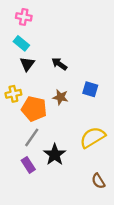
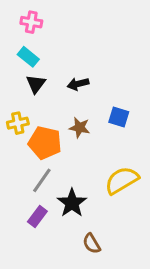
black arrow: (59, 64) -> (78, 84), turned -49
purple rectangle: (28, 165) -> (37, 216), turned 70
brown semicircle: (98, 181) -> (92, 244), moved

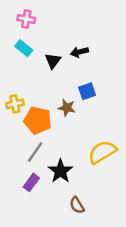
black triangle: (36, 84) -> (53, 61), moved
black arrow: (78, 84) -> (79, 52), moved
blue square: (119, 117) -> (87, 91), moved, turned -36

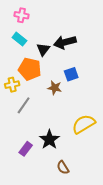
black arrow: (79, 52) -> (65, 42), size x1.5
orange pentagon: (38, 120) -> (30, 69), moved
gray line: (35, 152) -> (24, 105), moved

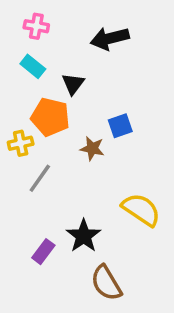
black arrow: (65, 42) -> (110, 38), moved
yellow semicircle: (84, 124) -> (141, 210), turned 65
brown semicircle: (63, 167) -> (106, 283), size x1.5

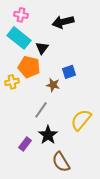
cyan rectangle: (33, 66) -> (19, 38), size x1.6
gray line: (40, 178) -> (41, 110), moved
yellow semicircle: (141, 210) -> (81, 120), turned -85

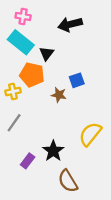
gray line: (41, 110) -> (14, 123), moved

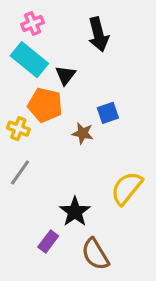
pink cross: (23, 16) -> (33, 23), turned -32
black arrow: (70, 24) -> (98, 34), turned -90
yellow cross: (13, 92) -> (18, 129), turned 32
purple rectangle: (28, 161) -> (48, 242), moved

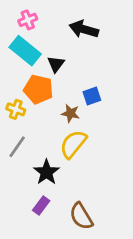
black arrow: (98, 34) -> (84, 29), turned 120
yellow semicircle: (127, 188) -> (73, 144), moved
black star: (75, 212) -> (46, 172), moved

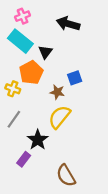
orange pentagon: (38, 89) -> (31, 72), turned 30
purple rectangle: (41, 206) -> (24, 159), moved

